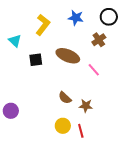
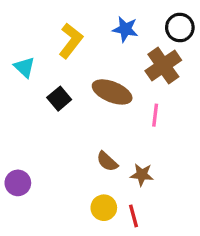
brown cross: (99, 40) -> (163, 66), size x1.5
black square: (36, 60) -> (59, 99), turned -32
pink line: (94, 70) -> (155, 115), turned 48

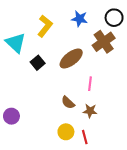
cyan triangle: (24, 67) -> (16, 43), size x1.5
brown ellipse: (112, 92) -> (71, 59), turned -60
pink line: (155, 115) -> (90, 84), moved

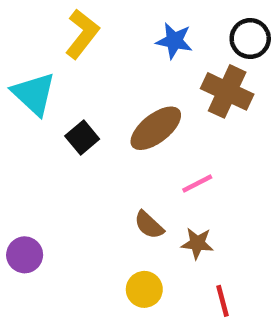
yellow L-shape: (45, 26) -> (82, 34), moved
brown cross: (104, 42) -> (227, 91), turned -30
pink line: (90, 84) -> (197, 184), turned 56
red line: (85, 137) -> (223, 301), moved

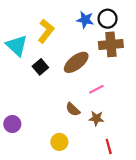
yellow L-shape: (82, 34) -> (46, 31), moved
black circle: (250, 39) -> (108, 19), moved
brown cross: (227, 91) -> (111, 44), turned -30
yellow circle: (144, 289) -> (59, 142), moved

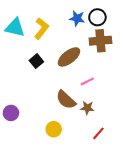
cyan triangle: (17, 46) -> (15, 27), moved, turned -30
brown semicircle: (73, 109) -> (66, 100), size x1.5
red line: (109, 146) -> (98, 133), turned 56

